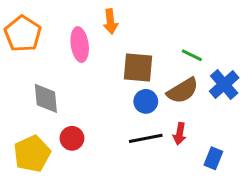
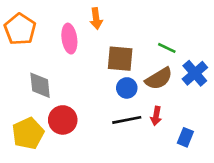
red circle: (72, 138) -> (63, 120), size x1.4

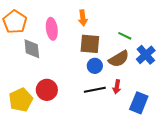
orange arrow: (96, 19) -> (83, 18), moved
gray diamond: (40, 85) -> (32, 49), moved
blue rectangle: (185, 137) -> (139, 103), size x1.5

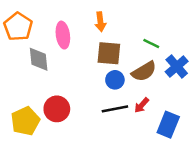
red arrow: (117, 87) -> (142, 105), turned 32

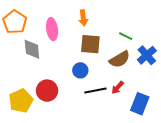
blue circle: (115, 80) -> (80, 70), moved

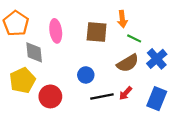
orange arrow: (83, 18) -> (122, 19), moved
brown square: (90, 44) -> (97, 32), moved
yellow pentagon: (21, 101) -> (22, 80), moved
blue rectangle: (140, 104) -> (157, 99), moved

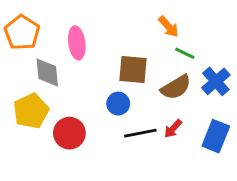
orange arrow: (122, 19) -> (169, 27), turned -35
brown square: (97, 32) -> (133, 70), moved

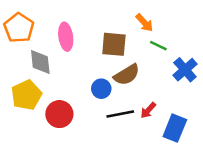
brown square: (133, 70) -> (114, 44), moved
brown semicircle: (176, 87) -> (127, 75), moved
blue rectangle: (216, 136) -> (175, 128), moved

